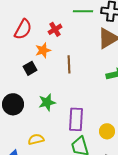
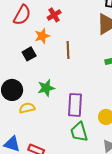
yellow semicircle: (36, 139) -> (27, 108), moved

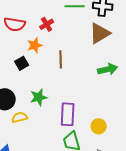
red semicircle: (22, 15) -> (15, 24), turned 70

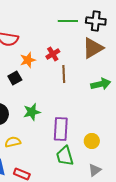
red cross: (47, 24) -> (53, 54), moved
brown line: (61, 59) -> (64, 74), moved
yellow semicircle: (20, 117) -> (13, 142), moved

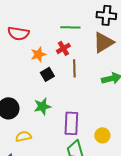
green line: (68, 21) -> (70, 27), moved
black square: (15, 78) -> (47, 74), moved

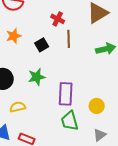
red cross: (63, 48) -> (58, 19), turned -32
orange star: (38, 54) -> (14, 36), moved

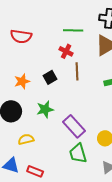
orange star: (14, 36) -> (22, 81), moved
purple rectangle: (66, 94) -> (74, 126), turned -45

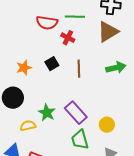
red semicircle: (21, 36) -> (47, 23), moved
brown line: (77, 71) -> (79, 69), moved
green star: (45, 109) -> (47, 113), moved, turned -30

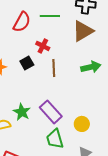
red semicircle: (47, 23) -> (22, 22), turned -70
red cross: (68, 38) -> (43, 46), moved

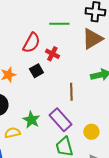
red semicircle: (22, 22) -> (31, 43), moved
brown line: (54, 68) -> (71, 92), moved

